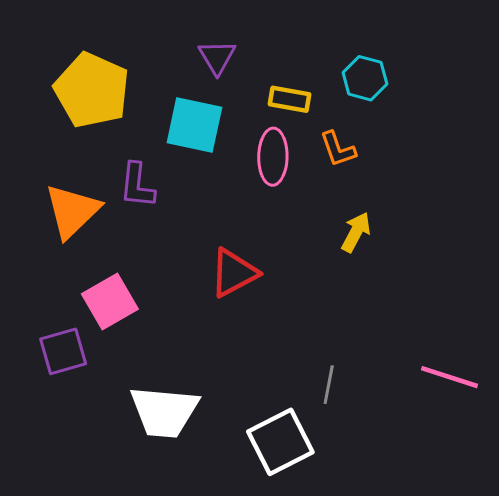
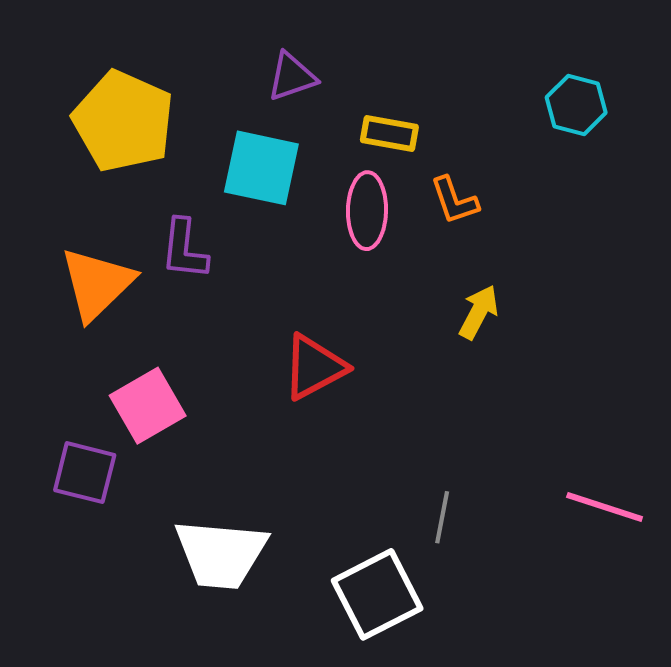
purple triangle: (217, 57) -> (292, 77), turned 42
cyan hexagon: (365, 78) -> (576, 105), moved
purple square: (63, 351) -> (85, 473), turned 30

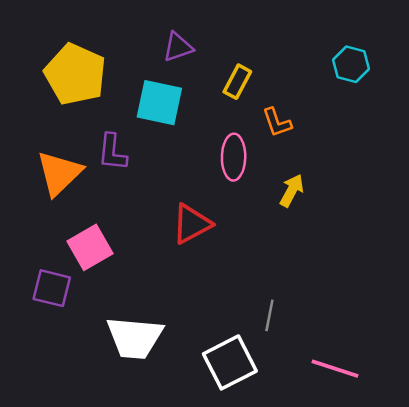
yellow rectangle: (389, 133) -> (237, 82), turned -72
pink ellipse: (367, 211) -> (234, 157), moved
pink line: (605, 507) -> (335, 369), moved

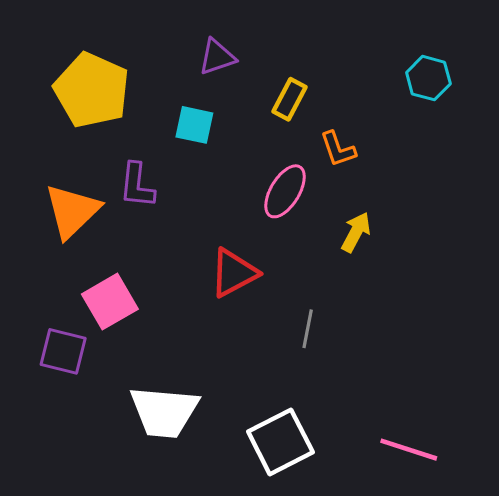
cyan square: (159, 103) -> (194, 125), size x0.7
pink ellipse: (234, 157) -> (285, 191), turned 30
gray line: (269, 315) -> (308, 329), moved

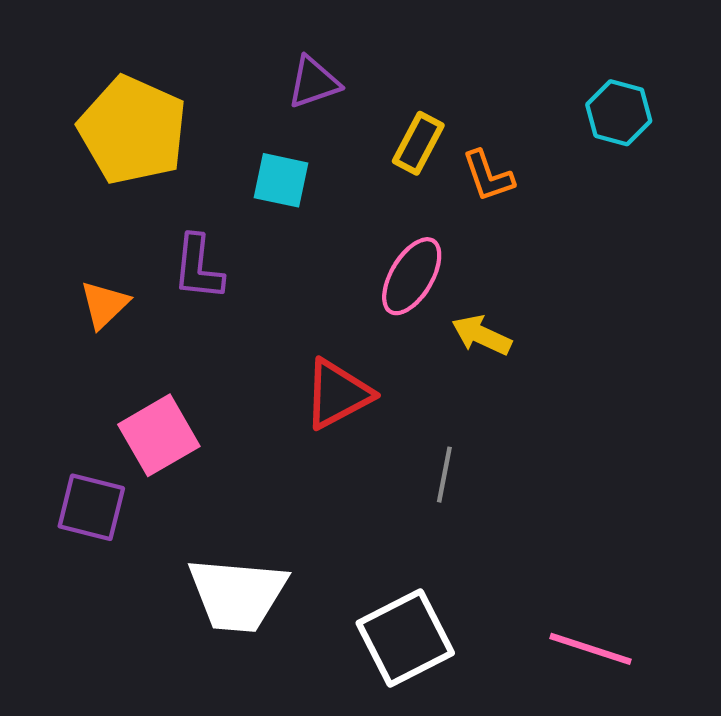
orange L-shape: (338, 149) -> (488, 176), moved
orange triangle: (72, 211) -> (104, 305), size x0.6
yellow arrow: (356, 232) -> (481, 335), moved, turned -93

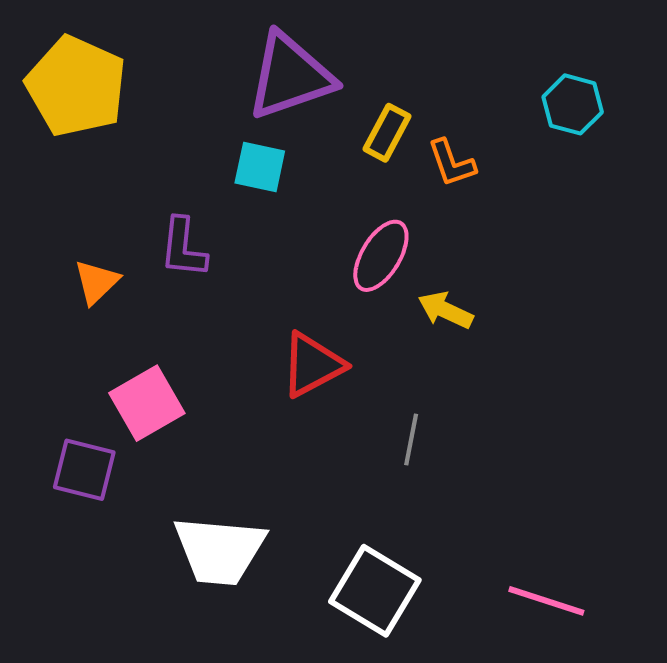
purple triangle: (314, 82) -> (290, 76), size x1.8
yellow pentagon: (133, 130) -> (76, 86), moved
white square: (405, 638) -> (375, 591), turned -32

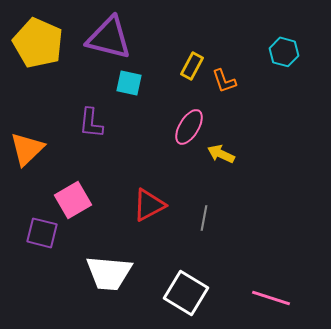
purple triangle: (290, 76) -> (109, 38), moved, turned 33
orange triangle: (96, 282) -> (27, 149), moved, size x1.5
red triangle: (312, 365) -> (149, 205), moved

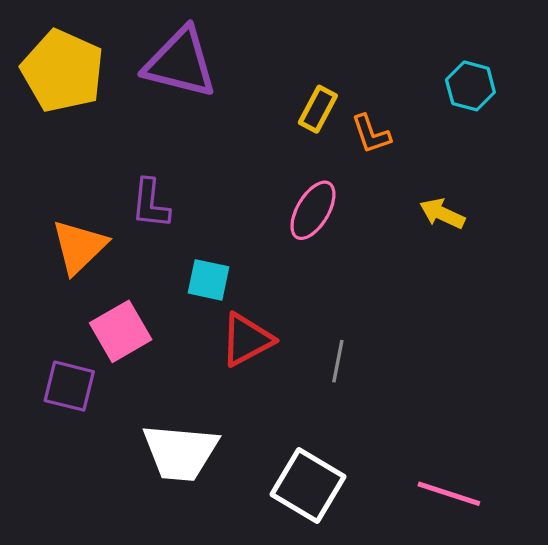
cyan square: (129, 83) -> (209, 280), moved
orange triangle: (27, 149) -> (79, 247), moved
yellow arrow: (221, 154) -> (442, 214), moved

